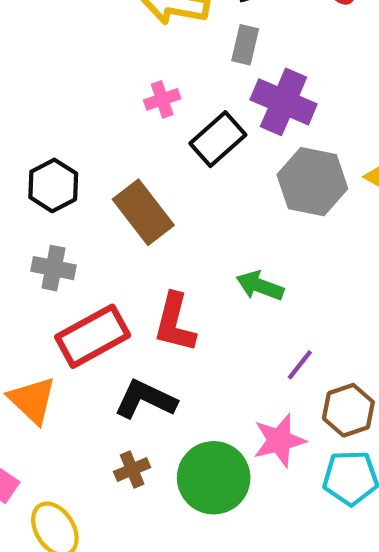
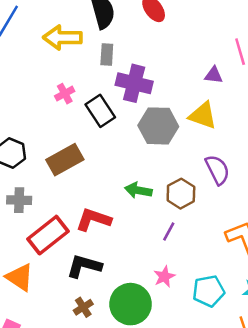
black rectangle: (218, 139) -> (100, 111), turned -72
brown rectangle: (143, 212) -> (65, 160), turned -72
red L-shape: (175, 323) -> (93, 220), turned 104
brown hexagon: (348, 410) -> (181, 194), moved
pink star: (279, 440) -> (164, 277), size x0.7

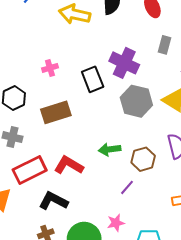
gray rectangle: (107, 54) -> (165, 45), moved
pink cross: (65, 94) -> (50, 68), moved
green arrow: (138, 190) -> (110, 149), turned -30

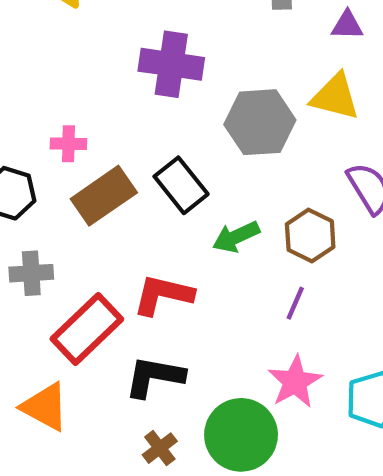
purple cross: (124, 63) -> (171, 64), moved
pink cross: (50, 68) -> (68, 144), moved, turned 35
black rectangle: (93, 79) -> (181, 185), moved
pink star: (116, 223) -> (295, 382), size x1.4

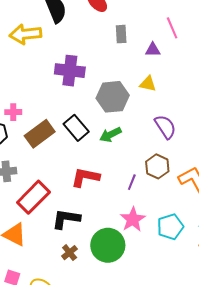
yellow triangle: (335, 97) -> (148, 84), size x0.7
pink cross: (68, 144) -> (13, 112), moved
brown hexagon: (310, 236) -> (157, 166), moved
green arrow: (236, 237) -> (110, 135), moved
red L-shape: (163, 295) -> (85, 177), moved

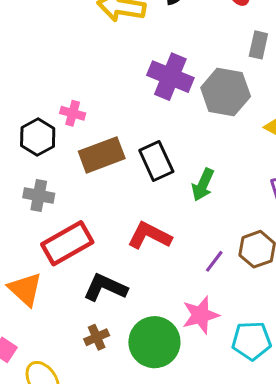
gray hexagon: (113, 97) -> (226, 92), moved
green arrow: (110, 135) -> (203, 185), turned -55

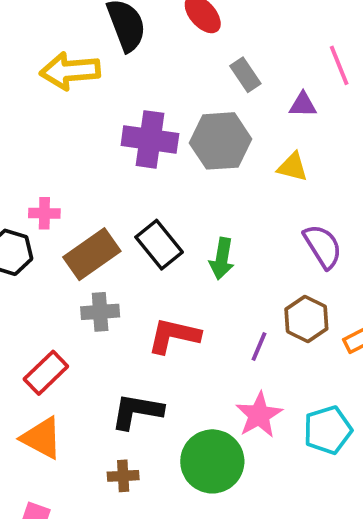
gray rectangle: (258, 45) -> (245, 75), turned -32
gray cross: (39, 196) -> (100, 312), moved
red rectangle: (67, 243) -> (46, 373), moved, size x0.7
brown cross: (97, 337) -> (123, 476), moved, turned 35

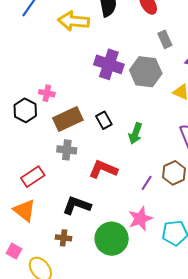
black rectangle: (159, 245) -> (104, 120), size x0.7

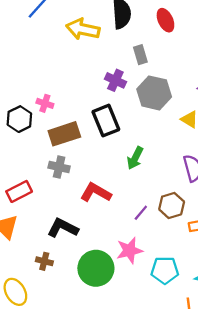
gray rectangle: (165, 39) -> (140, 55), moved
purple cross: (109, 64) -> (115, 80), size x0.7
black rectangle: (104, 120) -> (106, 121), moved, size x1.6

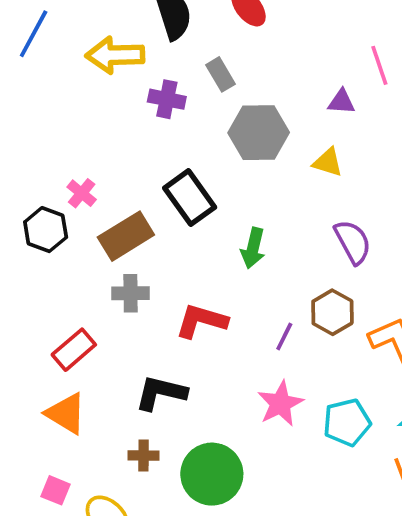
purple cross: (115, 80) -> (167, 99), moved
pink cross: (45, 103) -> (82, 193), turned 35
green circle: (96, 268) -> (212, 474), moved

